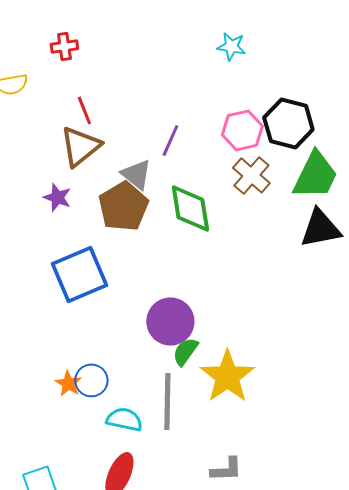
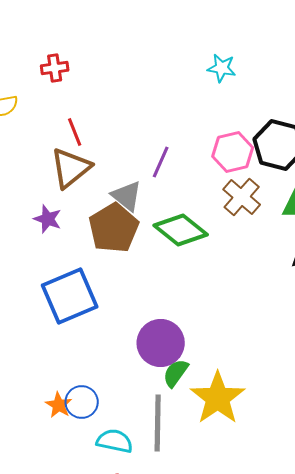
green diamond: (190, 208) -> (181, 230), turned -42

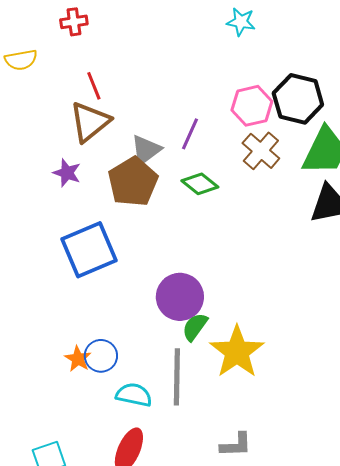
purple line: (161, 162) -> (190, 134), moved
gray triangle: (127, 196) -> (146, 150), turned 44
green diamond: (181, 230) -> (200, 184), size x0.7

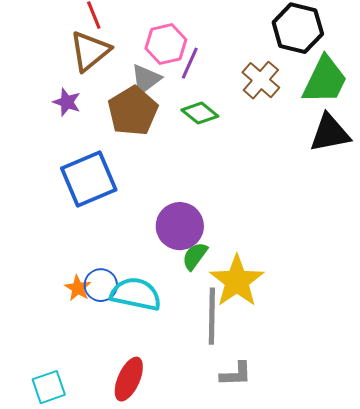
pink hexagon: (252, 106) -> (166, 44), moved
gray line: (177, 377) -> (212, 316), moved
cyan semicircle: (134, 395) -> (136, 294), moved, size x1.4

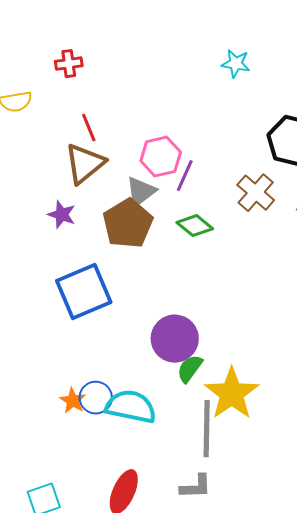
gray L-shape: (236, 374) -> (196, 487), moved

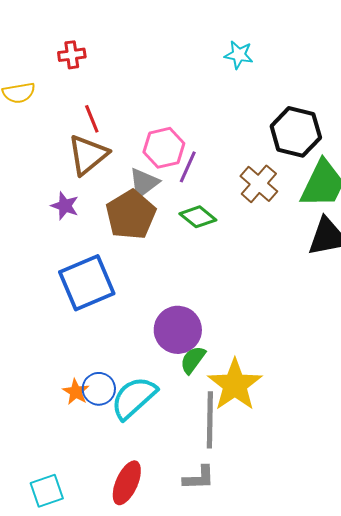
cyan semicircle: (131, 407) -> (134, 398), turned -54

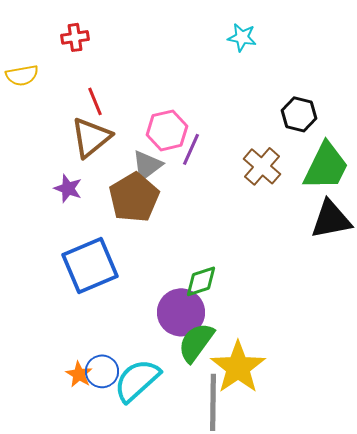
black hexagon: (296, 132) -> (299, 114), size x0.7
green diamond: (198, 217) -> (201, 281), moved, turned -57
green semicircle: (193, 360) -> (196, 342), size x1.4

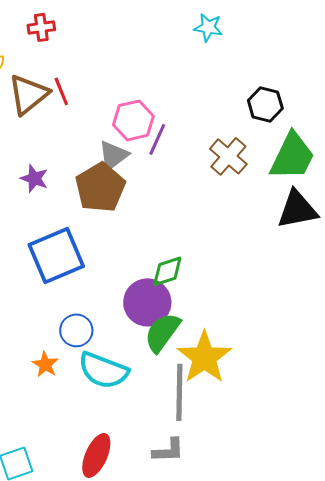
brown triangle: (91, 137) -> (28, 94), moved
blue circle: (102, 371) -> (76, 330), moved
cyan semicircle: (137, 380) -> (103, 370), turned -117

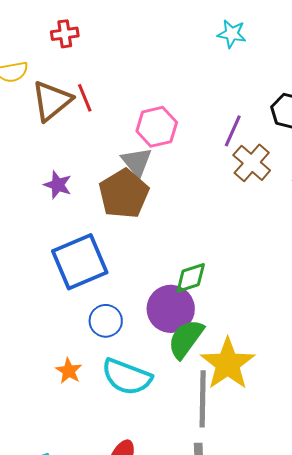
purple line: (157, 139) -> (233, 131), moved
gray triangle: (113, 155) -> (137, 162), turned -32
blue circle: (76, 330) -> (106, 321), moved

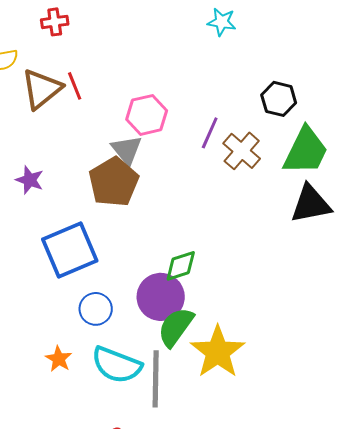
purple line: (233, 131) -> (210, 133), moved
purple star: (58, 185) -> (30, 180), moved
gray line: (203, 399) -> (156, 379), moved

